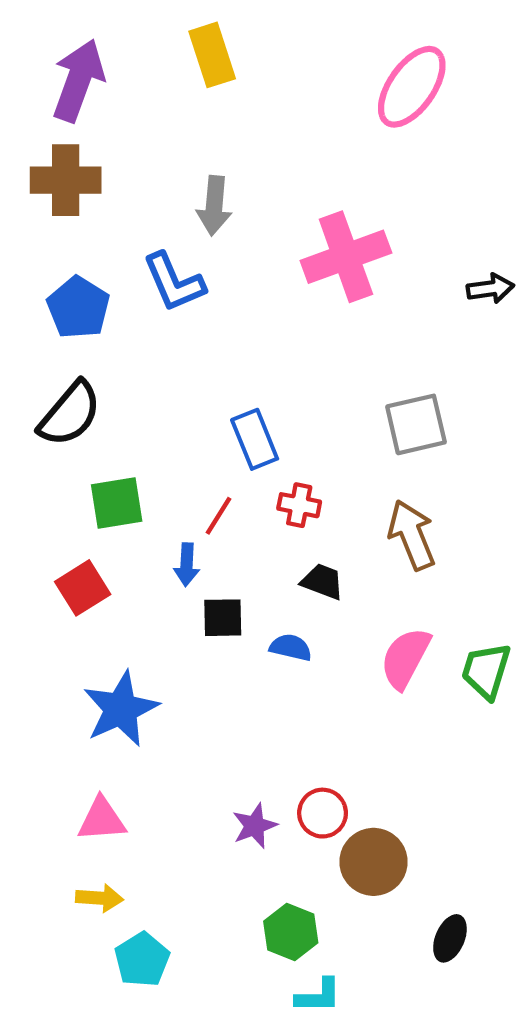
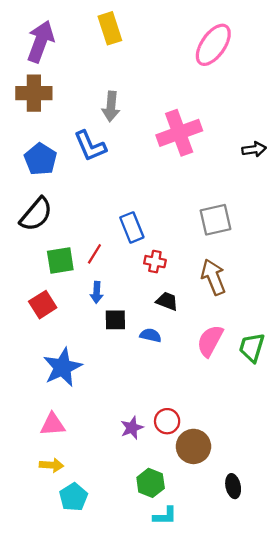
red line: (218, 516) -> (94, 254), moved
black ellipse: (450, 938) -> (233, 486), turned -35

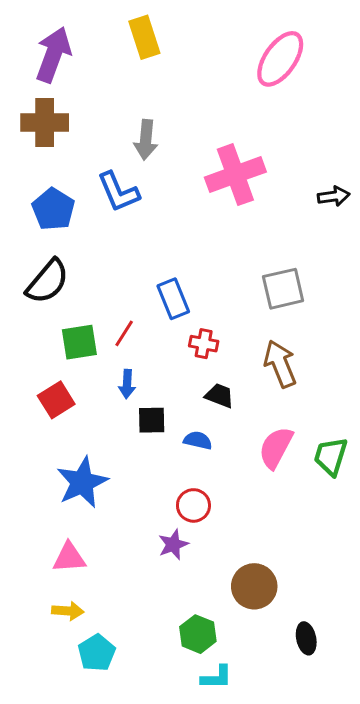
red circle: (167, 421) -> (193, 505), moved
purple star: (132, 428) -> (173, 544), moved

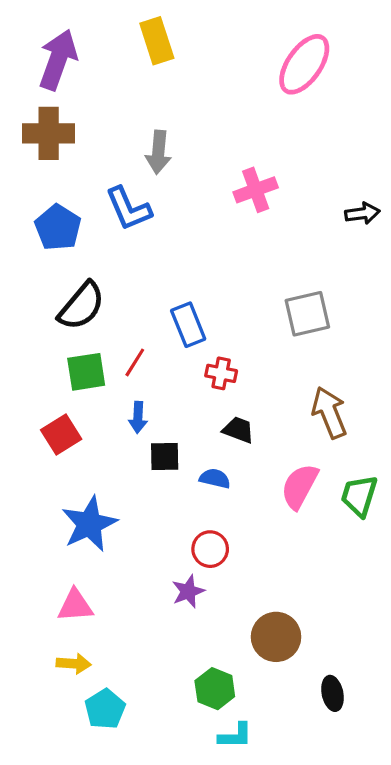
pink cross: (235, 175) -> (256, 190), size x0.7
black semicircle: (48, 281) -> (81, 306), moved
brown arrow: (280, 364) -> (329, 413), moved

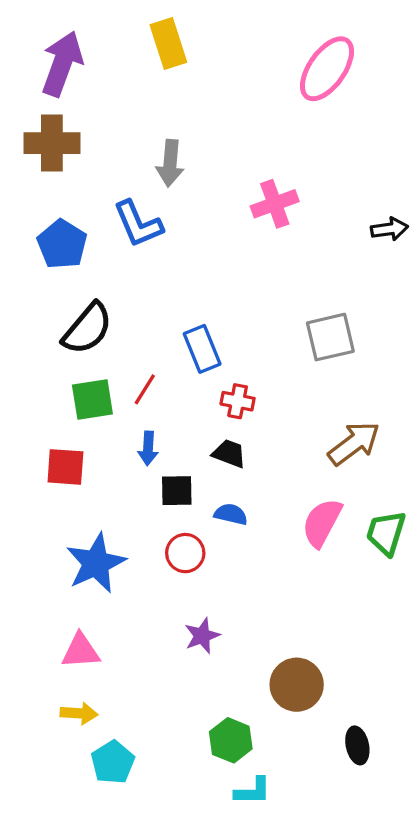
brown arrow: (329, 413) -> (354, 443), turned 75
black trapezoid: (238, 430) -> (229, 453), moved
red square: (61, 435) -> (65, 467), turned 36
red circle: (210, 549) -> (185, 553), moved

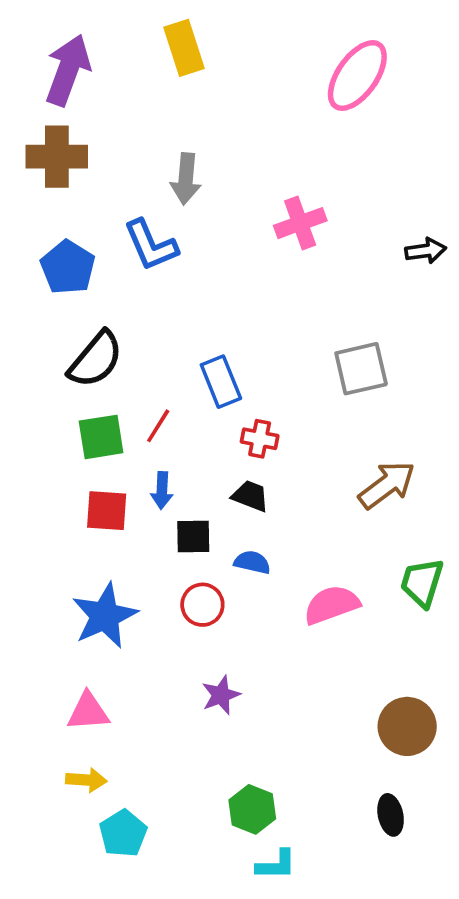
red square: (65, 467) -> (107, 511), moved
pink semicircle: (322, 523) -> (332, 605), moved, turned 42
brown circle: (297, 685) -> (407, 726), moved

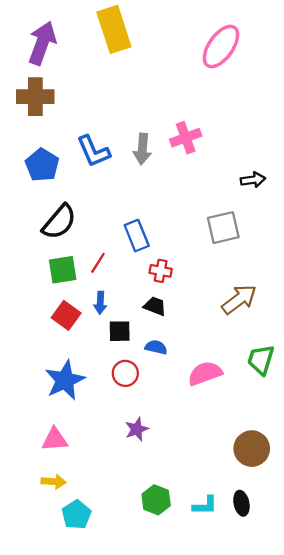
yellow rectangle: (184, 48) -> (114, 29), size x1.4
gray arrow: (186, 179) -> (142, 149), moved
black arrow: (426, 251) -> (253, 180), moved
red square: (107, 511) -> (66, 315), turned 32
cyan L-shape: (276, 865) -> (205, 506), moved

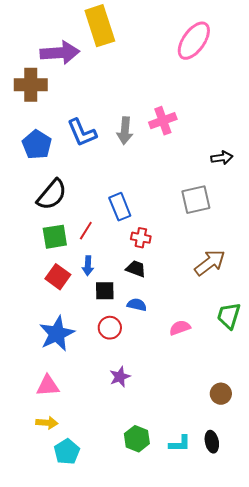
purple arrow: (42, 43) -> (60, 53), moved, turned 66
pink semicircle: (205, 373) -> (180, 328), size x0.7
brown circle: (252, 449) -> (221, 394), size x0.7

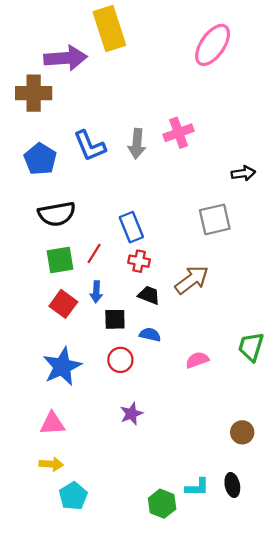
black semicircle: (52, 195) -> (57, 214), turned 40
red cross: (141, 238) -> (139, 261), moved
brown arrow: (210, 263) -> (192, 280), moved
green hexagon: (137, 439) -> (162, 504), moved

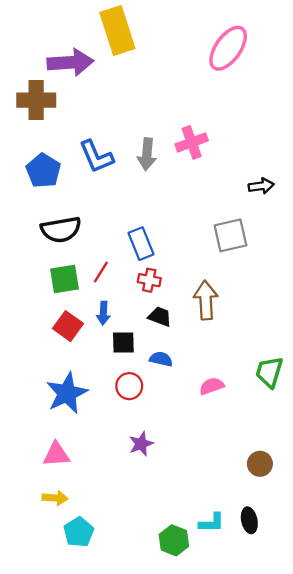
brown arrow: (192, 280) -> (206, 300), turned -56

